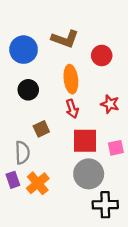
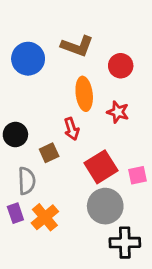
black circle: (28, 90) -> (15, 134), moved
red star: (110, 104) -> (118, 112), moved
red arrow: (72, 109) -> (72, 129), moved
red square: (85, 141) -> (101, 167), turned -32

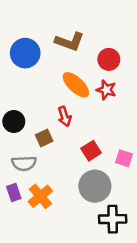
orange ellipse: (84, 94) -> (76, 85), turned -40
red star: (118, 112) -> (106, 90), moved
red square: (101, 167) -> (91, 151), size x0.7
pink square: (137, 175) -> (124, 158), turned 30
gray semicircle: (27, 181) -> (24, 163), turned 90

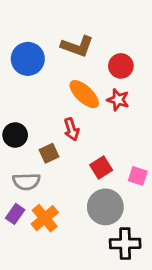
purple rectangle: (14, 192) -> (15, 214), turned 54

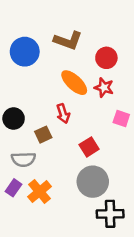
pink square: (138, 176) -> (121, 118), moved

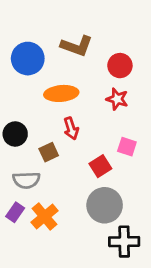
orange ellipse: (74, 83) -> (61, 93), moved, turned -48
pink square: (121, 118) -> (127, 147), moved

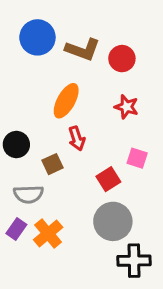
blue circle: (28, 59) -> (37, 37), moved
red circle: (120, 66) -> (122, 59), moved
orange ellipse: (61, 93) -> (66, 101), turned -56

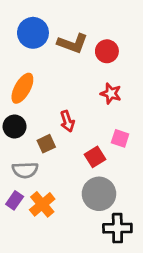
orange ellipse: (66, 101) -> (22, 88), moved

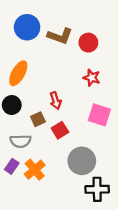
pink square: (120, 138) -> (99, 115), size x1.5
red square: (95, 157) -> (60, 130), moved

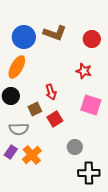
blue circle: (27, 27) -> (24, 37), moved
red circle: (88, 43) -> (92, 39), moved
gray circle: (82, 161) -> (75, 147), size x0.6

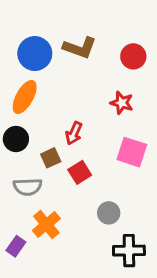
red arrow: (51, 92) -> (74, 133), turned 42
purple rectangle: (11, 152) -> (16, 246), moved

